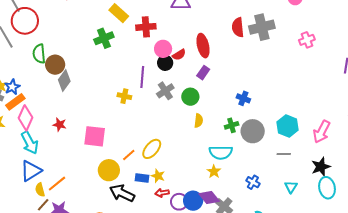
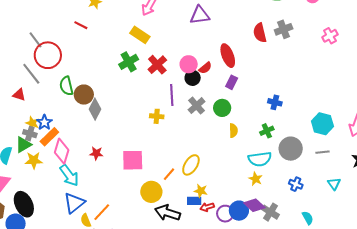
red cross: (146, 27) -> (157, 65), moved, turned -30
gray cross: (262, 27) -> (284, 29), size x0.7
gray circle: (253, 131) -> (291, 149), moved
blue rectangle: (142, 178) -> (194, 201), moved

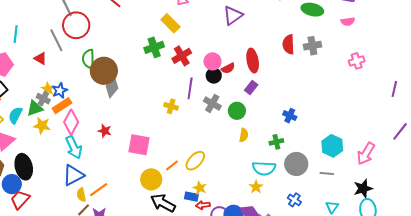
purple triangle: (200, 15) -> (233, 15), turned -40
brown circle: (84, 95) -> (104, 71), size x1.4
gray cross: (197, 106) -> (212, 103), turned -30

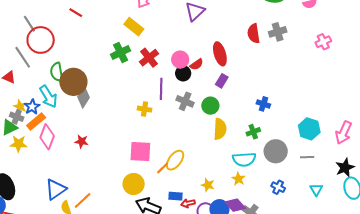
yellow semicircle: (244, 135) -> (220, 129), size x1.5
pink square: (139, 145) -> (140, 151), moved
cyan arrow: (74, 147) -> (48, 97), moved
orange line: (172, 165) -> (163, 168), moved
yellow star: (200, 188) -> (208, 185), moved

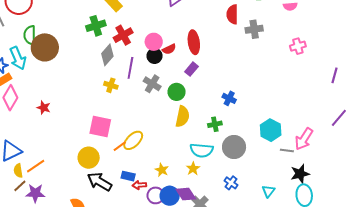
red semicircle: (254, 33) -> (232, 14), moved
gray diamond: (84, 97) -> (107, 55), moved
gray line: (307, 157) -> (287, 151), moved

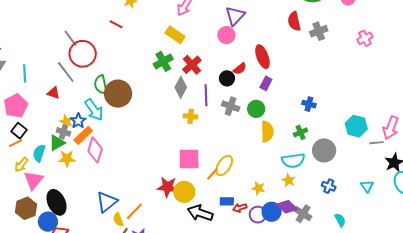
pink circle: (154, 42) -> (226, 35), moved
red star: (44, 108) -> (167, 187), moved, size x1.5

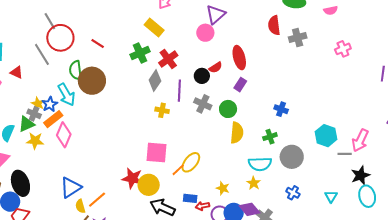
red line: (116, 24) -> (98, 44), moved
red triangle: (53, 93) -> (17, 72), moved

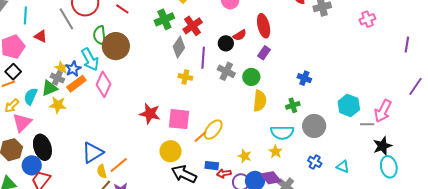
pink diamond: (64, 135) -> (103, 84), moved
red star: (132, 178) -> (150, 114), moved
cyan triangle: (331, 196) -> (343, 167), moved, turned -40

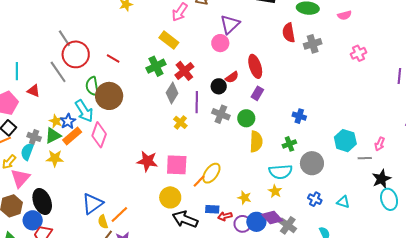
yellow cross: (185, 77) -> (180, 122), turned 32
gray cross: (57, 78) -> (34, 137), moved
green triangle: (49, 88) -> (53, 135), moved
pink arrow: (383, 111) -> (380, 144), size x0.6

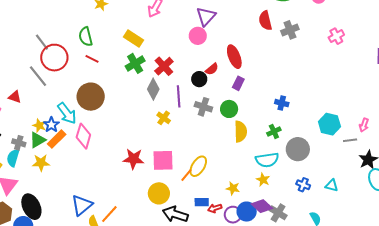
yellow rectangle: (169, 40) -> (133, 38), moved
green semicircle: (92, 86) -> (86, 37), moved

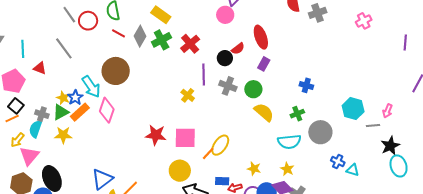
red circle: (54, 58) -> (88, 21), moved, size x0.7
gray diamond: (153, 89) -> (140, 36), moved
yellow semicircle: (241, 132) -> (264, 112), turned -50
yellow star: (263, 180) -> (287, 169), moved
blue cross: (303, 185) -> (338, 162), moved

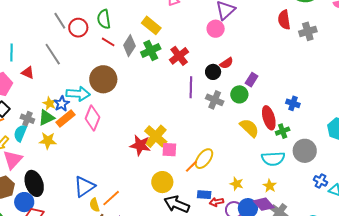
red ellipse: (261, 37) -> (269, 118), moved
cyan arrow: (91, 87) -> (78, 94), turned -55
green circle: (253, 89) -> (239, 94), moved
yellow cross: (188, 95) -> (156, 136), moved, size x1.6
pink square: (185, 138) -> (169, 150), size x0.7

